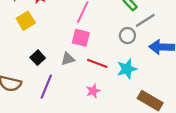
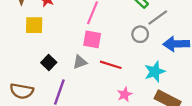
yellow square: (26, 21) -> (34, 25), turned 36
cyan star: (127, 69) -> (155, 72), moved
pink star: (93, 91) -> (125, 94), moved

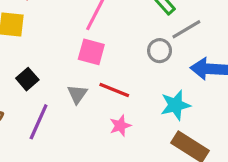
gray triangle: (80, 62) -> (77, 94), moved, turned -40
pink star: (125, 94) -> (120, 126), moved

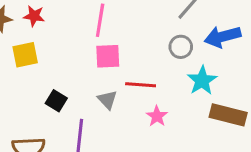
gray circle: (160, 51) -> (181, 47), moved

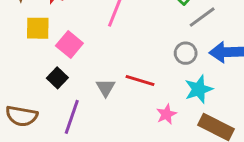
pink square: (108, 56) -> (69, 45), moved, turned 30
pink star: (157, 116) -> (166, 114), moved

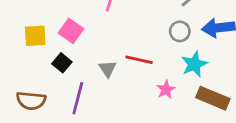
yellow square: (38, 28) -> (35, 36), moved

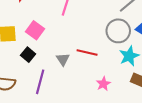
gray circle: (180, 31) -> (118, 31), size x1.5
pink star: (166, 90) -> (103, 84), moved

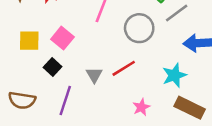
gray circle: (118, 31) -> (139, 28), moved
red line: (87, 53) -> (124, 68), turned -48

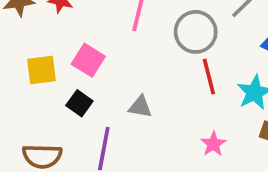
red line: (124, 68) -> (209, 77), moved, turned -65
gray triangle: (94, 75) -> (140, 107), turned -42

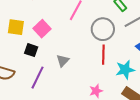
black square: (79, 103) -> (31, 50), turned -32
gray triangle: (140, 107) -> (63, 61), turned 48

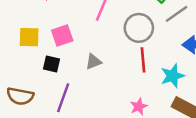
pink square: (42, 29) -> (62, 35), turned 30
gray triangle: (63, 61) -> (93, 62), moved, turned 32

